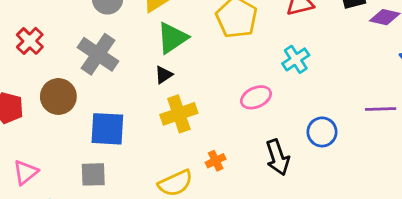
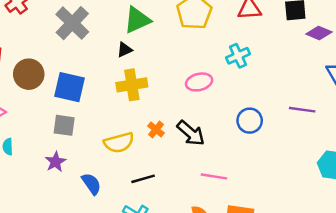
brown circle: (58, 96) -> (29, 74), moved
black arrow: (278, 157) -> (191, 133), moved, turned -40
orange cross: (216, 161) -> (156, 130), turned -35
gray square: (93, 174) -> (64, 125), moved

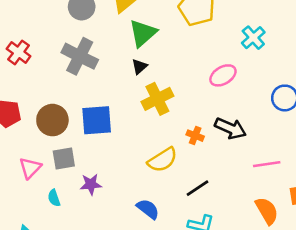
gray square: (64, 125) -> (64, 159), moved
purple star: (55, 162) -> (91, 184), moved, turned -30

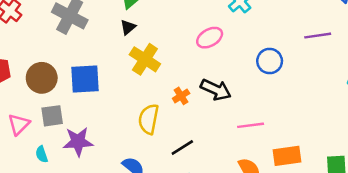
yellow cross: (157, 99) -> (145, 59), turned -32
orange cross: (195, 136) -> (181, 96), turned 35
yellow semicircle: (163, 160) -> (149, 119), turned 132
purple star: (91, 184) -> (78, 142), size x1.4

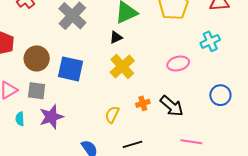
yellow semicircle: (149, 119) -> (112, 115), size x0.7
purple star: (78, 142) -> (51, 117), turned -30

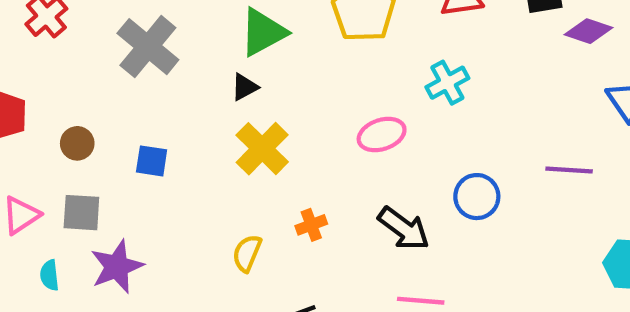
brown circle: (37, 58) -> (77, 143), size x0.6
blue square: (71, 69) -> (152, 161), size x0.6
black arrow: (172, 106) -> (404, 229), moved

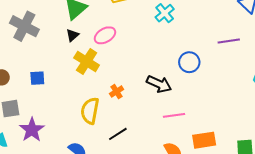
pink ellipse: (382, 135) -> (105, 35), moved
yellow semicircle: (247, 253) -> (90, 111), size x1.5

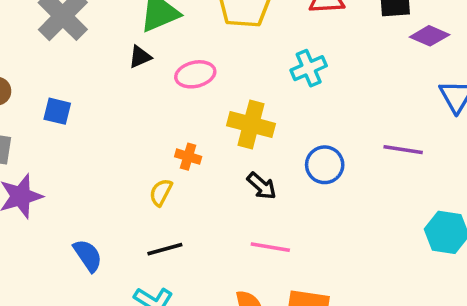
yellow cross: (87, 62) -> (251, 125), moved, turned -35
black arrow: (159, 84) -> (262, 186), size x0.7
orange cross: (117, 92) -> (188, 157), moved, turned 32
yellow semicircle: (90, 111) -> (161, 192), moved, size x0.6

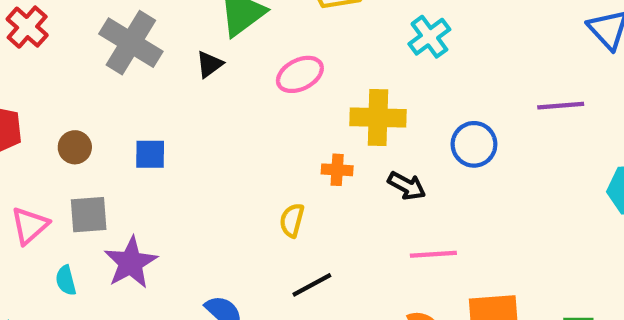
black triangle: (140, 57) -> (209, 64), moved
orange cross: (188, 157) -> (337, 170), moved

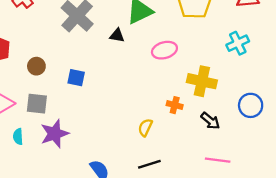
black triangle: (209, 64) -> (117, 35), turned 35

